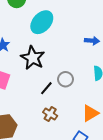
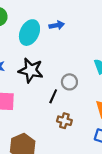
blue arrow: (92, 41) -> (57, 25), moved

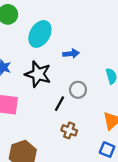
blue arrow: (57, 25) -> (71, 54), moved

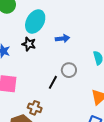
black star: (38, 74) -> (29, 44), moved, size x0.6
brown cross: (69, 130) -> (35, 108), moved

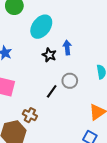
blue arrow: (63, 39) -> (67, 47), turned -96
black star: (29, 44) -> (49, 55), moved

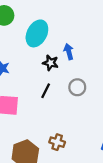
black line: (52, 91) -> (46, 91), moved
brown cross: (30, 115) -> (57, 142), moved

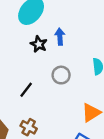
black line: (46, 91) -> (26, 90), moved

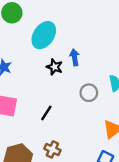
gray circle: (61, 75) -> (89, 93), moved

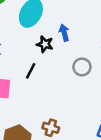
black line: (46, 113) -> (31, 71), moved

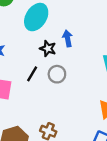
gray circle: (82, 67) -> (57, 74), moved

